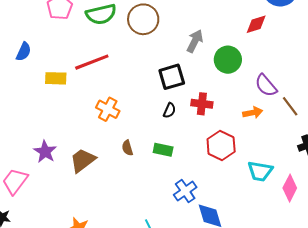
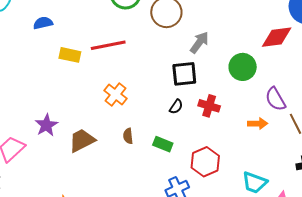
red diamond: (256, 24) -> (277, 37), size x1.4
gray arrow: (195, 41) -> (199, 42), moved
blue semicircle: (24, 52) -> (43, 23), turned -138
red hexagon: (221, 145) -> (205, 162), moved

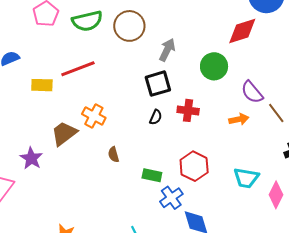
brown trapezoid: (82, 140) -> (64, 133), moved
green rectangle: (163, 144) -> (152, 175), moved

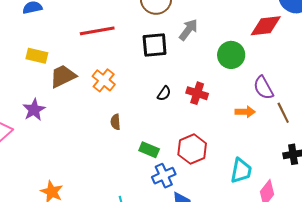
black square: (158, 84) -> (155, 45), moved
yellow rectangle: (42, 85) -> (37, 56), moved
brown trapezoid: (64, 133) -> (63, 76), moved
cyan trapezoid: (246, 178) -> (241, 171), turned -100

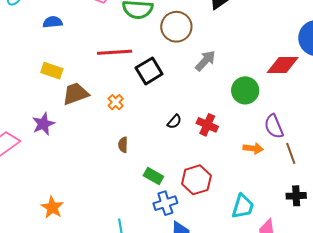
black square: (155, 45) -> (149, 71), moved, turned -32
orange cross: (104, 80) -> (116, 102), size x0.7

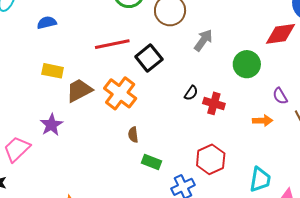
orange cross: (116, 102) -> (120, 93), size x2.0
black semicircle: (174, 122) -> (191, 93), moved
purple semicircle: (274, 126) -> (280, 96), size x0.7
green rectangle: (153, 176) -> (152, 162), moved

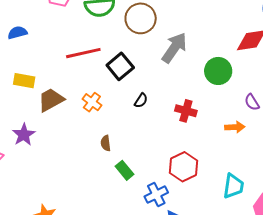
gray arrow: (203, 40) -> (174, 48), size x1.4
orange cross: (120, 93) -> (92, 102), size x0.6
black semicircle: (191, 93) -> (141, 100), moved
green rectangle: (152, 162) -> (124, 170), turned 30

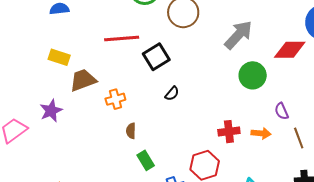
gray arrow: (174, 48) -> (238, 35), moved
orange cross: (92, 102) -> (115, 99), moved, turned 30
red cross: (186, 111) -> (229, 132), moved, turned -30

